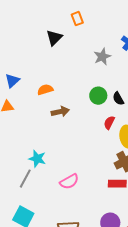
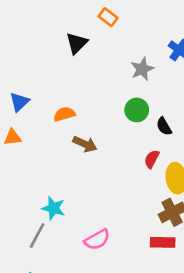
orange rectangle: (77, 19) -> (108, 17), turned -32
green circle: (98, 96) -> (137, 110), moved
brown arrow: (60, 112) -> (85, 144), turned 36

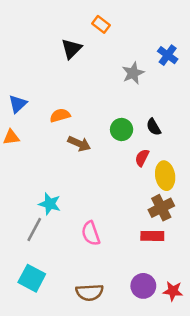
green circle: (137, 110) -> (122, 129), moved
pink semicircle: (97, 240) -> (91, 233), turned 100

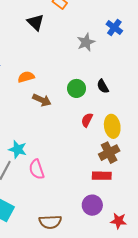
black triangle: (72, 49) -> (36, 22), turned -30
red semicircle: (142, 158) -> (87, 120), moved
pink semicircle: (91, 233) -> (37, 169), moved
purple circle: (143, 286) -> (92, 205), moved

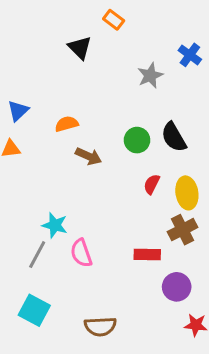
black semicircle: (103, 86) -> (174, 137), size x1.5
red rectangle: (102, 176) -> (147, 255), moved
purple circle: (92, 205) -> (177, 287), moved

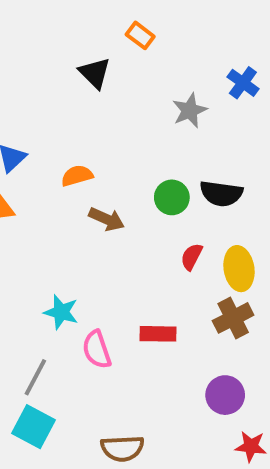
black semicircle: (174, 137) -> (221, 193), turned -52
gray line: (37, 255) -> (35, 377), moved
red rectangle: (147, 255) -> (158, 334), moved

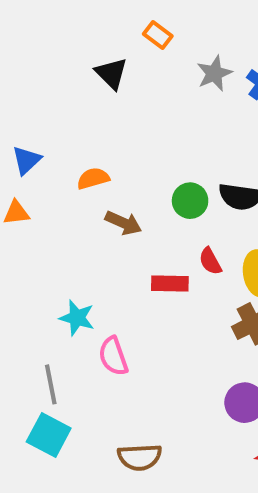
gray star: (190, 110) -> (214, 73), moved
red semicircle: (192, 257) -> (210, 261), turned -56
red rectangle: (158, 334) -> (170, 283), moved
gray line: (35, 377) -> (51, 384), turned -39

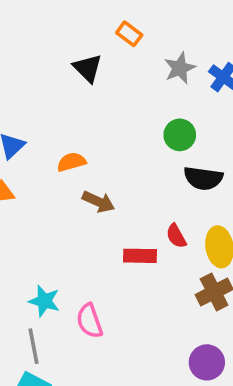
green circle: (190, 201) -> (180, 135), moved
cyan star: (77, 318) -> (44, 301), moved

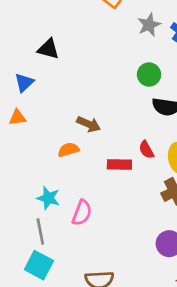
black triangle: (88, 68) -> (48, 49), moved, turned -30
orange semicircle: (71, 162) -> (68, 150), moved
pink semicircle: (89, 321) -> (82, 213), turned -140

